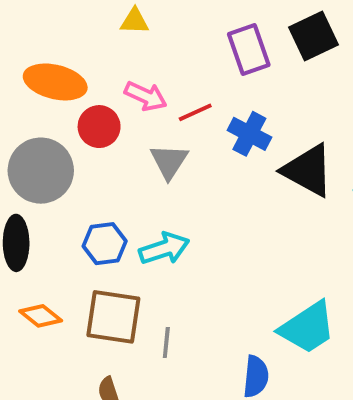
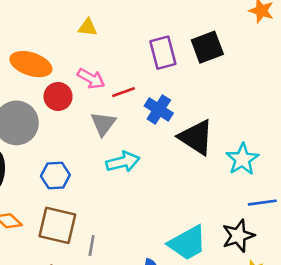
cyan arrow: (164, 249) -> (123, 162), moved

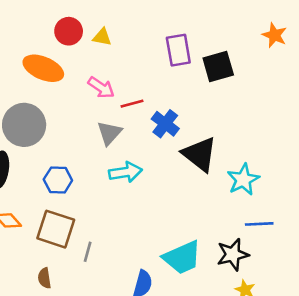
purple rectangle: (163, 53) -> (178, 50), moved
red circle: (58, 96) -> (69, 31), moved

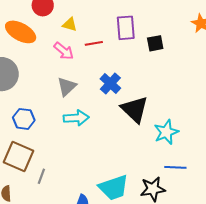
yellow triangle: (102, 37) -> (70, 24), moved
black square: (218, 66) -> (155, 43), size x0.7
red line: (132, 104) -> (94, 43), moved

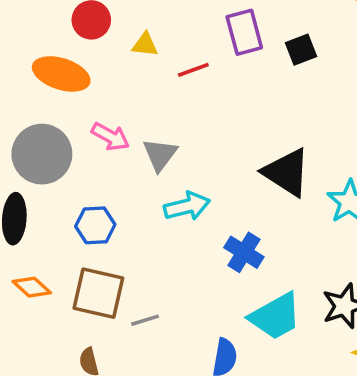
pink arrow: (64, 51) -> (110, 137), moved
blue cross: (110, 83) -> (244, 252), moved
gray line: (41, 176) -> (145, 320), turned 63

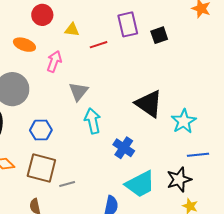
orange ellipse: (61, 74) -> (24, 45), size x0.7
pink arrow: (110, 137) -> (54, 61), moved, turned -100
cyan arrow: (187, 206) -> (93, 121), turned -90

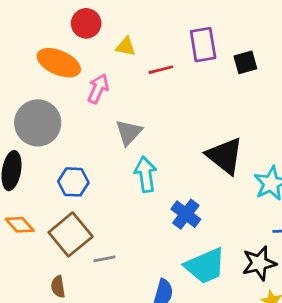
orange ellipse: (24, 45) -> (59, 63), size x1.4
brown square: (41, 168) -> (71, 234), turned 32

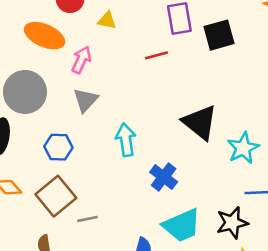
black square: (245, 62) -> (219, 35), size x1.4
red line: (161, 70) -> (156, 55), moved
gray triangle: (129, 132) -> (85, 100), moved

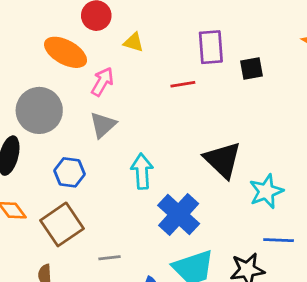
black square: (219, 35) -> (251, 69), size x0.7
blue cross: (164, 177) -> (179, 214), size x1.4
gray line: (88, 219) -> (110, 258), moved

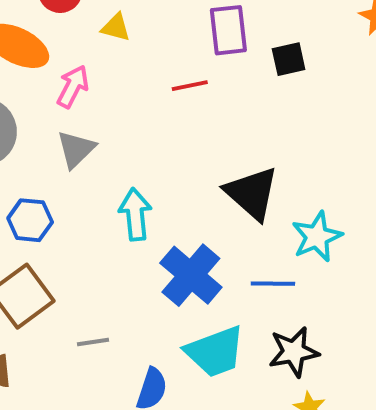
blue line: (279, 240) -> (273, 284), moved

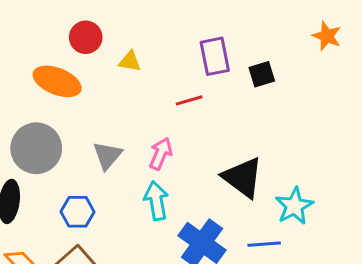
pink arrow: (73, 87) -> (161, 154), moved

